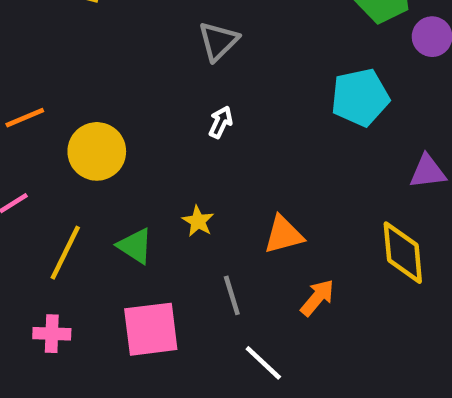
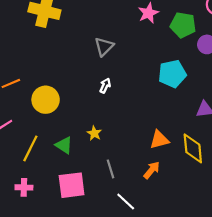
orange triangle: (284, 235) -> (159, 140), moved

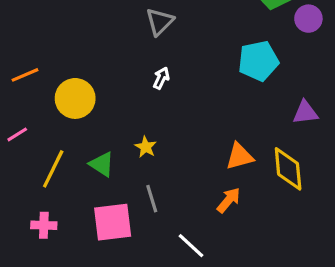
gray line: (111, 169) -> (152, 199), moved

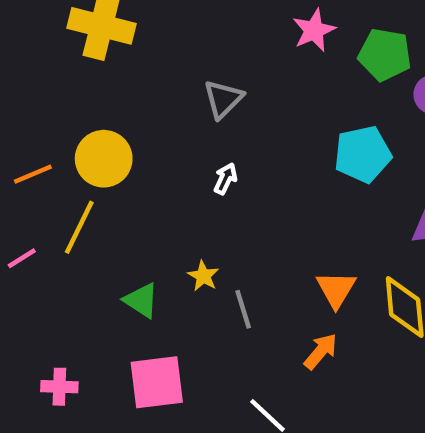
yellow circle: (75, 98) -> (104, 159), moved
orange triangle: (240, 156) -> (336, 289), turned -44
yellow line: (53, 169) -> (79, 227), moved
gray line: (152, 199) -> (243, 309), moved

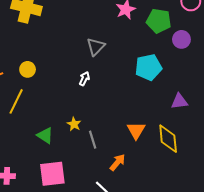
gray triangle: (223, 99) -> (96, 47), moved
yellow circle: (104, 159) -> (28, 69), size x0.6
orange arrow: (321, 351) -> (117, 162), moved

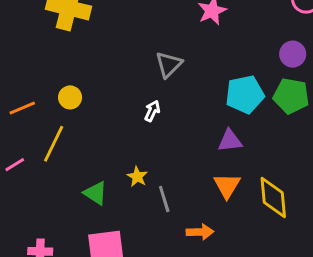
green pentagon: (159, 21) -> (291, 96), moved
purple triangle: (179, 101) -> (230, 141), moved
orange arrow: (117, 162) -> (200, 232), turned 48

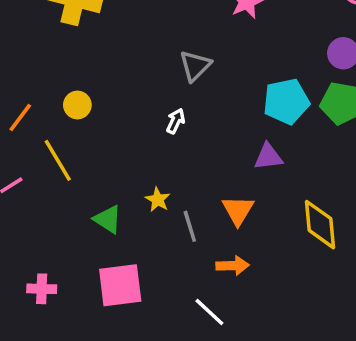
orange line: (22, 108) -> (20, 117), turned -30
yellow line: (54, 144) -> (58, 160), turned -57
orange triangle: (227, 186) -> (238, 210), moved

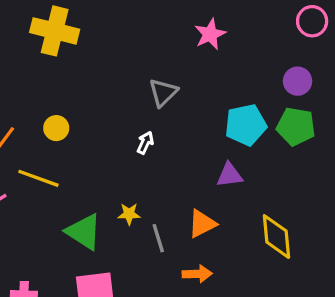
yellow line: (58, 160) -> (38, 178), turned -39
yellow star: (158, 200) -> (129, 214), turned -30
orange triangle: (238, 210) -> (202, 224), turned 32
green triangle: (108, 219) -> (84, 232), size x1.4

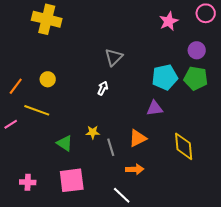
pink star: (210, 34) -> (169, 21), moved
green triangle: (84, 232) -> (65, 143), size x0.7

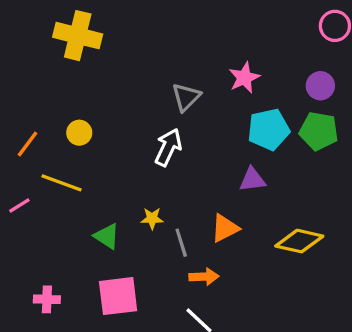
pink star: (169, 21) -> (244, 78), moved
white arrow: (103, 88) -> (168, 147), size x1.6
yellow diamond: (184, 146) -> (299, 241), turned -72
orange arrow: (135, 169) -> (204, 277), moved

